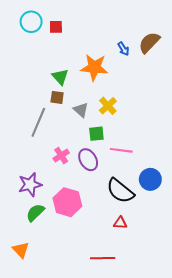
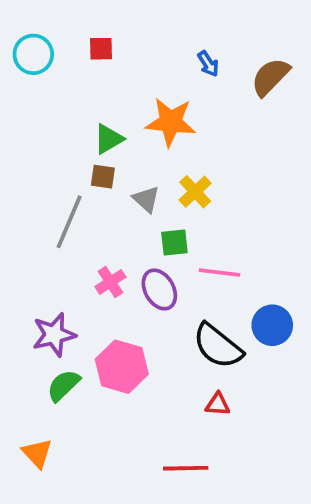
cyan circle: (31, 22) -> (33, 54), moved
blue arrow: (123, 49) -> (208, 64), moved
green triangle: (60, 77) -> (109, 139), turned 42

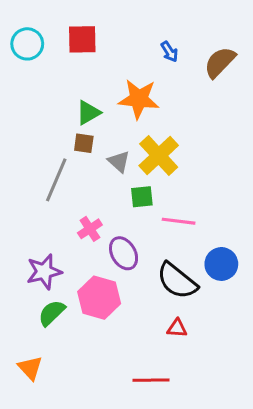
red square: (101, 49) -> (82, 39), size x1.5
yellow cross: (195, 192) -> (159, 155), size x1.5
purple ellipse: (159, 289) -> (124, 253), moved

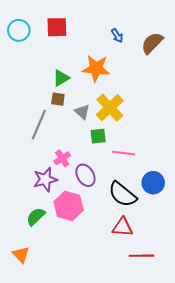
purple star: (44, 272) -> (45, 180), moved
red triangle: (177, 328) -> (122, 227), size x1.5
red line: (151, 380) -> (142, 256), moved

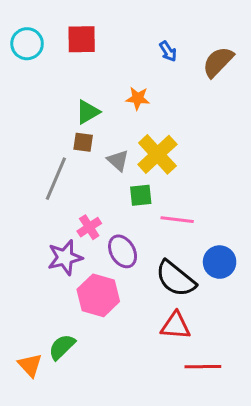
orange star: (96, 68) -> (138, 98), size x0.6
green semicircle: (36, 217) -> (62, 347), moved

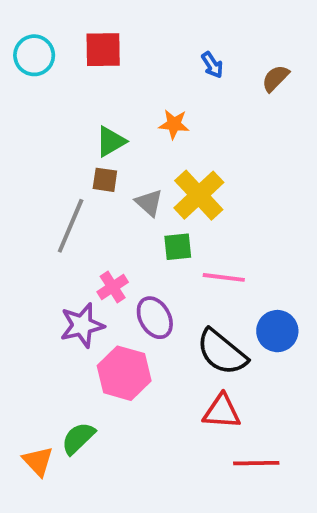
brown semicircle: (218, 62) -> (275, 78), size x0.7

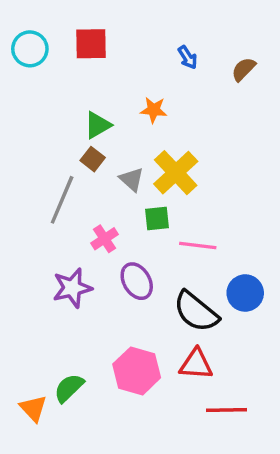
brown square: (105, 180) -> (93, 159), turned 30
pink cross: (113, 287) -> (104, 239), moved
pink hexagon: (124, 373) -> (137, 371), moved

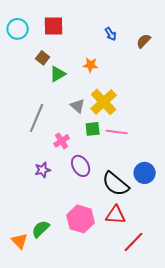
brown square: (93, 159) -> (43, 58), moved
pink line: (198, 246) -> (117, 132), moved
purple star: (72, 288) -> (43, 170), size x0.7
red line: (227, 410) -> (134, 242), turned -45

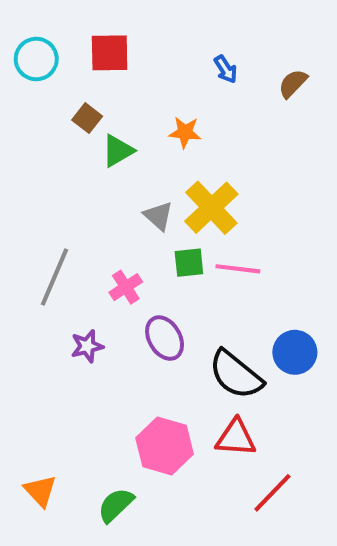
gray line: (37, 118) -> (55, 277), moved
green semicircle: (41, 229) -> (116, 505), moved

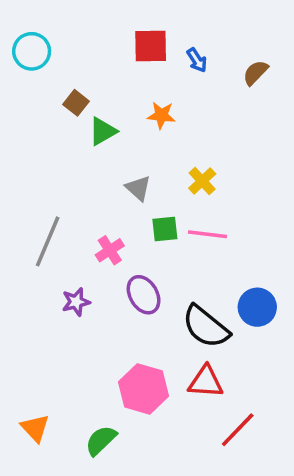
red square: (110, 53) -> (151, 46), moved
yellow cross: (211, 208) -> (202, 181), moved, size x0.6

